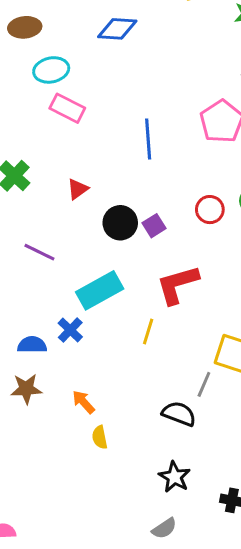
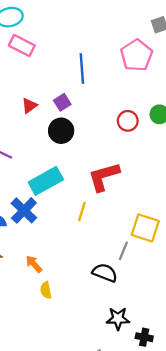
purple square: (154, 226) -> (62, 102), moved
blue cross: (70, 330) -> (24, 210), size x1.4
black star: (175, 477) -> (118, 319), moved, turned -30

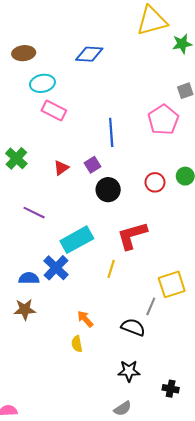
black circle: (61, 131) -> (108, 190), moved
yellow square: (145, 228) -> (172, 284), turned -36
orange arrow: (34, 264) -> (85, 319), moved
black star: (118, 319) -> (129, 371), moved

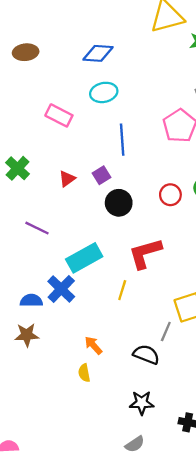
cyan ellipse: (42, 83) -> (104, 92), moved

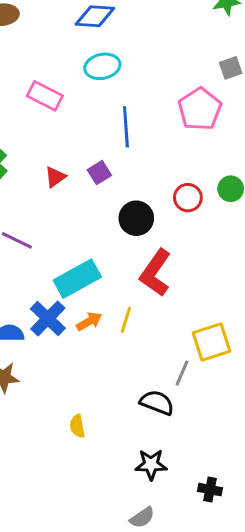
black circle: (119, 203) -> (136, 218), moved
red L-shape: (145, 253) -> (155, 273), turned -39
orange arrow: (93, 345) -> (89, 321), moved, turned 102

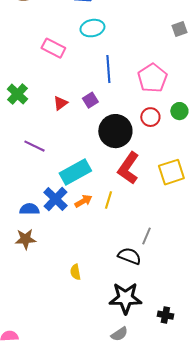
pink pentagon: (200, 109) -> (152, 78), moved
black circle: (136, 218) -> (115, 131), size x1.4
yellow square: (211, 342) -> (171, 172), moved
black star: (151, 464) -> (125, 298), size x1.5

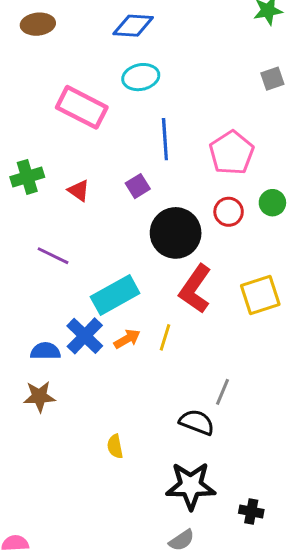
pink rectangle: (53, 48) -> (82, 107), size x1.4
green cross: (17, 94) -> (27, 177), turned 30
red triangle: (60, 103) -> (79, 191), moved, turned -49

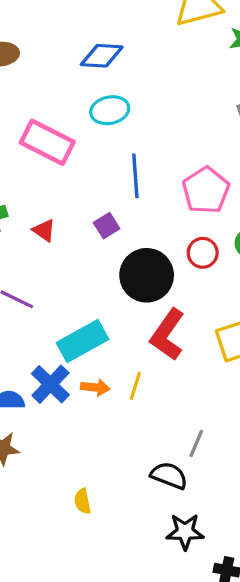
orange arrow: (127, 339) -> (95, 387), turned 36
black star: (191, 486) -> (185, 532), moved, size x0.7

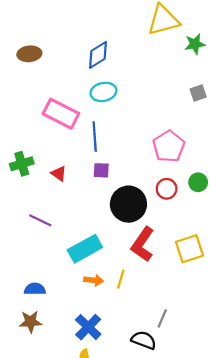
blue diamond: (102, 56) -> (98, 55), turned -36
blue line: (135, 176) -> (95, 137), moved
purple square: (107, 226) -> (101, 170), turned 35
blue cross: (50, 384) -> (88, 327), moved

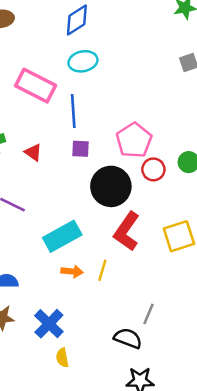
pink pentagon: (169, 146) -> (134, 140), moved
blue cross: (88, 327) -> (49, 324), moved

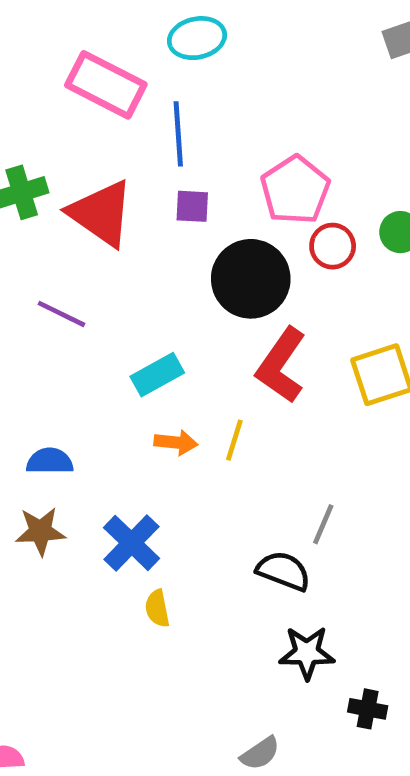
red triangle: (33, 152) -> (101, 213), size x2.0
cyan rectangle: (62, 236) -> (157, 375), size x0.7

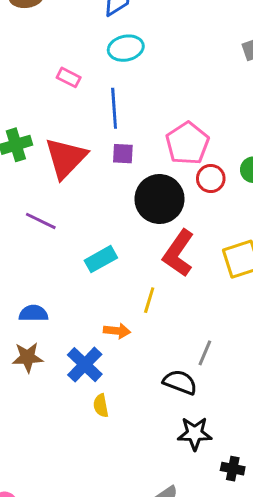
pink rectangle: (106, 85) -> (69, 77), size x0.5
red triangle: (101, 213) -> (66, 158), turned 39
orange arrow: (176, 442) -> (117, 331), moved

